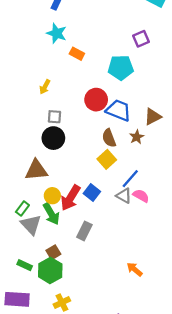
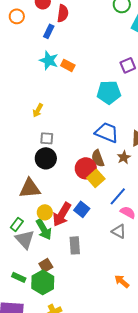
orange rectangle: (77, 54) -> (68, 65), moved
red circle: (96, 100) -> (86, 168), moved
gray triangle: (124, 196) -> (119, 231), moved
gray rectangle: (84, 231) -> (75, 245), turned -30

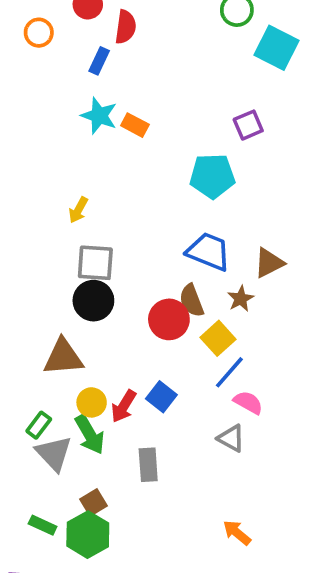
gray square: (47, 138) -> (95, 263), size x1.5
yellow square: (96, 178) -> (218, 338), moved
red arrow: (62, 214) -> (124, 406), size x0.7

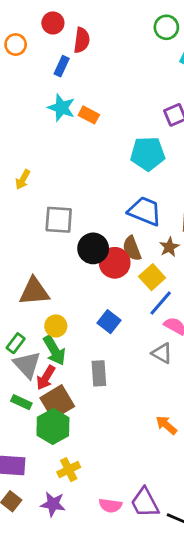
yellow arrow: (78, 210) -> (23, 180), moved
black circle: (93, 301) -> (93, 248), moved
red arrow: (124, 406) -> (46, 378), moved
brown square: (93, 502) -> (57, 402), size x1.6
green rectangle: (43, 525) -> (21, 402), moved

